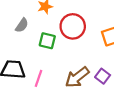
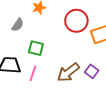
red circle: (73, 26) -> (76, 21), moved
green square: (47, 41) -> (36, 48), moved

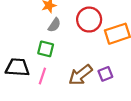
gray semicircle: (18, 25) -> (54, 25), moved
purple square: (92, 71) -> (105, 74), turned 32

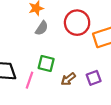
green square: (46, 49) -> (46, 64), moved
brown arrow: (80, 75) -> (68, 79), size x0.6

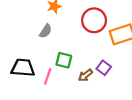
gray semicircle: (42, 28) -> (46, 31), moved
purple square: (94, 78) -> (104, 68), moved, turned -32

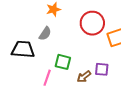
black trapezoid: (23, 68) -> (23, 49), moved
purple square: (104, 68) -> (102, 69), turned -32

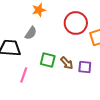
brown arrow: (84, 77) -> (67, 63), moved, turned -96
pink line: (47, 78) -> (24, 75), moved

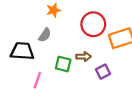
brown arrow: (67, 63) -> (84, 57), moved, turned -48
purple square: (85, 67) -> (103, 72), turned -32

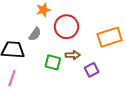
red circle: (93, 24) -> (66, 27), moved
pink line: (37, 80) -> (12, 78), moved

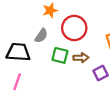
green square: (53, 62) -> (60, 55), moved

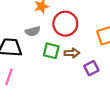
gray semicircle: (41, 36) -> (33, 31), turned 40

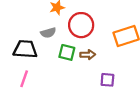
purple square: (91, 68) -> (107, 80), moved, turned 32

